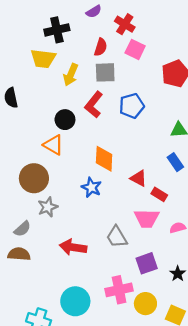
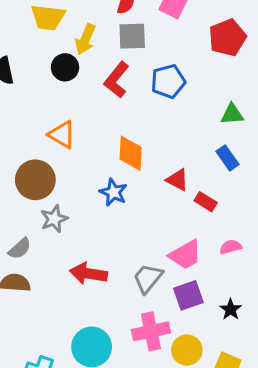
black circle: (65, 120) -> (65, 67), moved
pink trapezoid: (147, 218) -> (185, 255), moved, turned -30
gray trapezoid: (117, 237) -> (148, 278), moved, turned 70

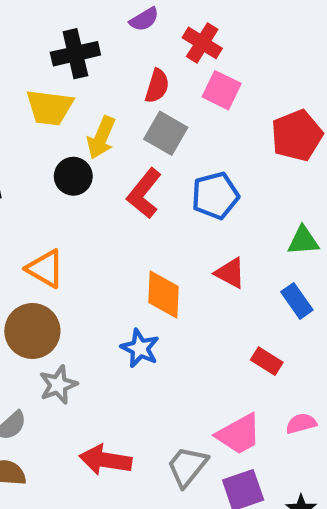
gray square: (132, 36) -> (166, 133), turned 32
orange triangle: (62, 135) -> (45, 269), moved
red triangle: (177, 180) -> (230, 273), moved

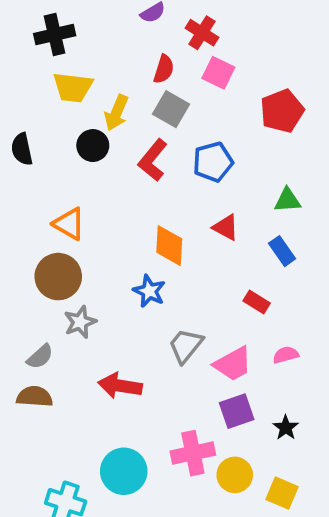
black cross: (75, 54) -> (55, 35), moved
gray trapezoid: (187, 466) -> (186, 346), moved

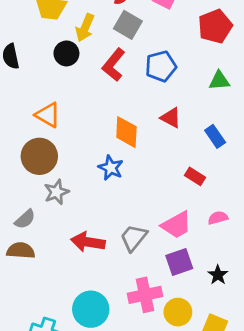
green triangle: (288, 200) -> (219, 81), moved
gray trapezoid: (186, 346) -> (134, 238), moved

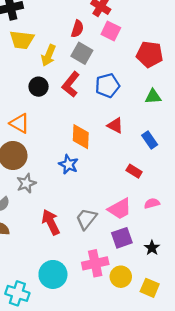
red pentagon: (215, 26) -> (150, 54), turned 30
black circle: (66, 53) -> (39, 87), moved
red arrow: (88, 242) -> (51, 222), turned 55

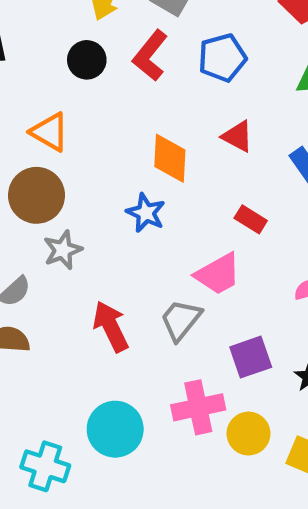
red rectangle: (134, 171) -> (251, 219), moved
pink trapezoid: (120, 209) -> (218, 274), moved

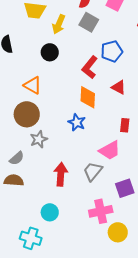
red L-shape: (150, 55) -> (90, 67), moved
red rectangle: (251, 219) -> (125, 125), turned 64
red arrow: (111, 326) -> (61, 174), turned 30
cyan circle: (115, 429) -> (50, 212), moved, size x0.7
yellow circle: (248, 434) -> (118, 232), moved

